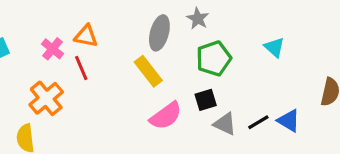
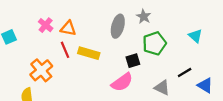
pink cross: (53, 49) -> (46, 25), moved
yellow rectangle: (148, 71) -> (89, 53), moved, turned -36
black square: (206, 100) -> (133, 61), moved
black line: (258, 122) -> (185, 72), moved

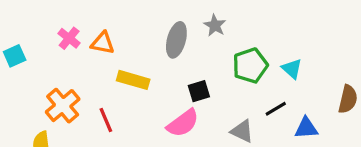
cyan triangle: (195, 36) -> (292, 69), moved
green pentagon: (154, 43) -> (250, 66), moved
red line: (65, 50) -> (106, 120), moved
blue triangle: (205, 85) -> (306, 128), turned -35

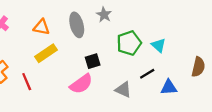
gray ellipse: (176, 40) -> (77, 25), turned -30
orange triangle: (103, 43) -> (42, 27), moved
yellow rectangle: (133, 80) -> (46, 53), turned -50

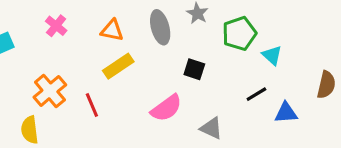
green pentagon: (129, 43) -> (239, 34), moved
black square: (93, 61) -> (194, 69), moved, turned 35
gray triangle: (123, 90) -> (211, 128), moved

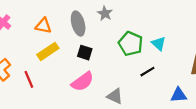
green pentagon: (239, 34) -> (131, 44), moved, turned -30
black square: (194, 69) -> (85, 53), moved
blue triangle: (286, 113) -> (179, 95), moved

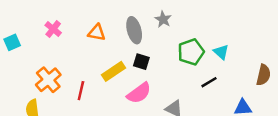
green pentagon: (131, 44) -> (191, 52), turned 30
yellow rectangle: (48, 51) -> (114, 71), moved
red line: (29, 79) -> (81, 91), turned 36

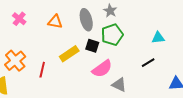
green pentagon: (191, 52) -> (112, 35), moved
cyan triangle: (221, 52) -> (158, 38), turned -48
pink semicircle: (139, 93) -> (102, 69), moved

